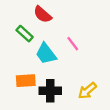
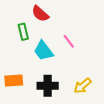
green rectangle: (25, 34) -> (23, 32), turned 35
orange rectangle: (26, 81) -> (14, 80), moved

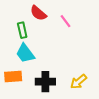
pink line: (69, 41) -> (65, 21), moved
cyan trapezoid: (43, 51) -> (25, 53), moved

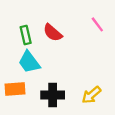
red semicircle: (38, 13) -> (53, 33), moved
pink line: (65, 21) -> (97, 24), moved

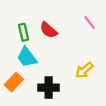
orange rectangle: (15, 89) -> (14, 82), turned -42
yellow arrow: (91, 95) -> (84, 70), moved

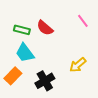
green rectangle: (24, 32) -> (22, 30), turned -63
black cross: (49, 88) -> (45, 81), turned -30

